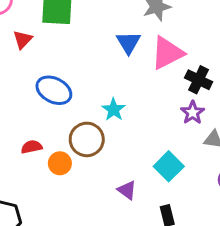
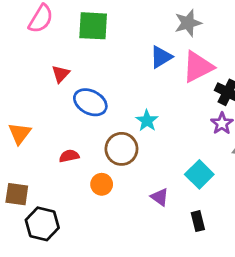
red triangle: (23, 40) -> (61, 74), moved
blue triangle: (128, 43) -> (161, 57), turned 30
orange circle: (60, 163) -> (102, 184), moved

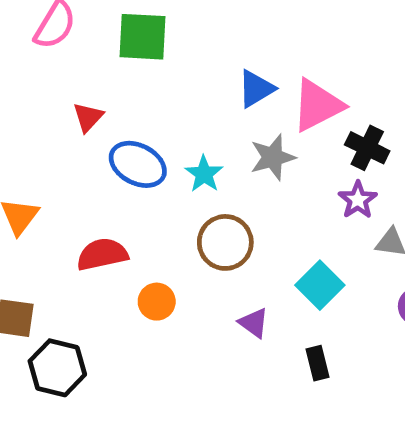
gray star: (188, 23) -> (273, 157), moved
cyan star: (147, 121) -> (204, 174), moved
brown circle: (121, 149) -> (225, 242), moved
red semicircle: (69, 156) -> (102, 254), size x1.5

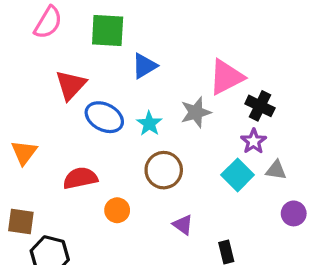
blue triangle: (256, 89) -> (144, 66), moved
red triangle: (88, 117) -> (71, 85), size x1.5
cyan square: (320, 285) -> (238, 175), moved

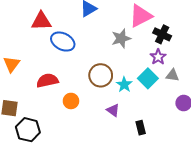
red triangle: (71, 85) -> (41, 21), turned 45
cyan star: (149, 124) -> (124, 85), moved

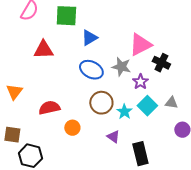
gray star: (121, 38) -> (121, 67), turned 30
blue ellipse: (63, 42) -> (91, 70), moved
purple star: (158, 57) -> (140, 82), moved
black rectangle: (141, 128) -> (140, 154), size x1.6

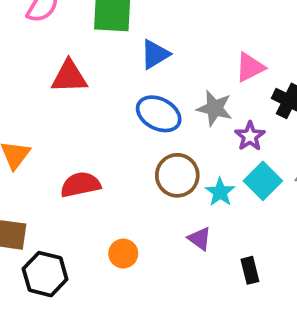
pink triangle: (140, 45) -> (250, 67), size x0.7
orange circle: (72, 128) -> (123, 254), moved
black rectangle: (140, 154) -> (250, 270), size x0.6

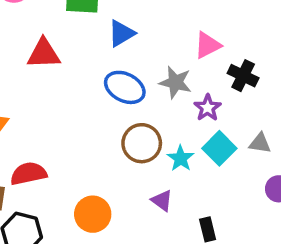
red semicircle: (80, 185) -> (28, 174), moved
orange circle: (123, 254) -> (93, 214), size x1.4

